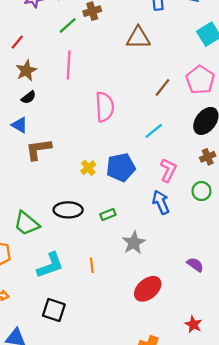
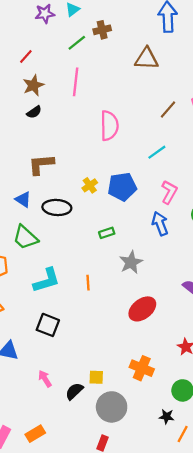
blue triangle: (20, 125) -> (23, 200), moved
black ellipse: (68, 210) -> (57, 207), moved

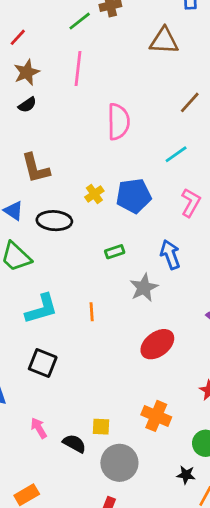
brown L-shape: (41, 164) -> (36, 168), turned -100
blue arrow: (160, 224) -> (170, 255), moved
black semicircle: (74, 391) -> (74, 444), turned 72

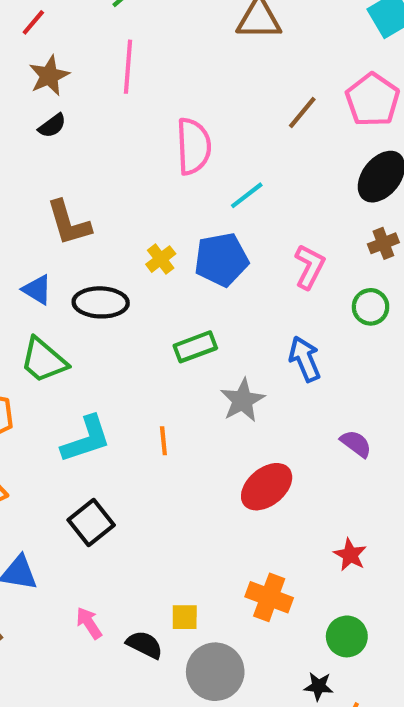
cyan line: (176, 154) -> (247, 195), moved
green rectangle: (115, 252) -> (195, 347), size x1.4
blue arrow: (170, 255) -> (305, 359), moved
black square: (43, 363) -> (91, 523), turned 32

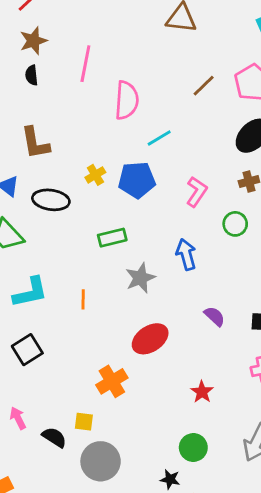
pink line: (128, 67) -> (85, 64), moved
black semicircle: (52, 126) -> (32, 75), turned 114
orange cross: (269, 597) -> (112, 381), moved, turned 32

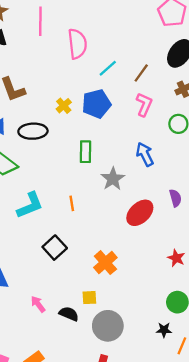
brown line: (204, 86) -> (141, 73), moved
green rectangle: (112, 238) -> (86, 152), turned -65
purple semicircle: (215, 316) -> (175, 198), turned 42
red ellipse: (150, 339) -> (140, 213), moved
black square: (27, 350) -> (55, 248), moved

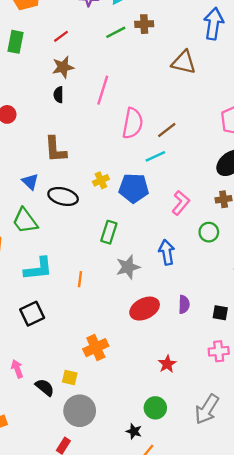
brown line: (141, 73) -> (167, 130), moved
black square: (55, 248) -> (32, 314), moved

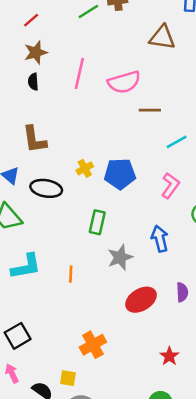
pink semicircle: (133, 123) -> (124, 82), moved, turned 68
brown line: (167, 130) -> (150, 110), turned 42
cyan line: (155, 156) -> (177, 142), moved
black square: (32, 314) -> (18, 336), moved

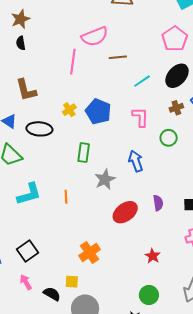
pink line: (79, 73) -> (73, 62), moved
blue pentagon: (120, 174) -> (98, 111), turned 30
pink L-shape: (170, 186) -> (140, 117), turned -30

